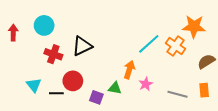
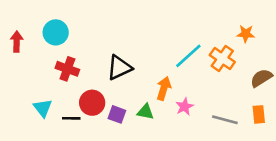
orange star: (194, 26) -> (246, 34), size x0.6
black triangle: (82, 46) -> (119, 68), moved
purple square: (96, 97) -> (117, 114), moved

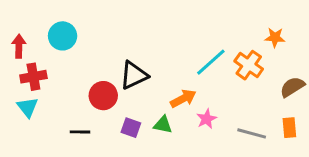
red cross: (67, 69) -> (33, 77), moved, turned -30
orange arrow: (164, 88) -> (183, 98), turned 45
red circle: (92, 103) -> (103, 96), moved
cyan triangle: (43, 108) -> (28, 107), moved

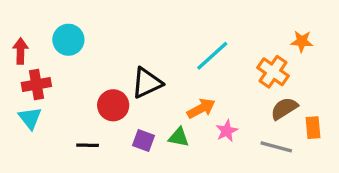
cyan line: (211, 62) -> (212, 56), moved
brown semicircle: (292, 87) -> (284, 108), moved
orange rectangle: (289, 128) -> (313, 128), moved

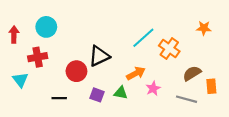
orange cross: (273, 72) -> (169, 49), moved
red cross: (36, 85) -> (38, 57), moved

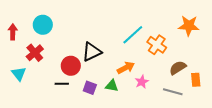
orange star: (204, 28) -> (189, 26), size x1.5
red cross: (38, 57) -> (35, 53), turned -30
black line: (59, 98) -> (62, 84), moved

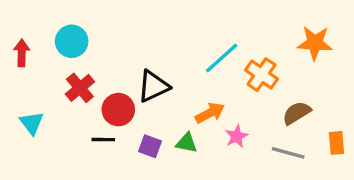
red cross: (35, 53) -> (80, 88), moved
orange rectangle: (196, 80) -> (337, 143), moved

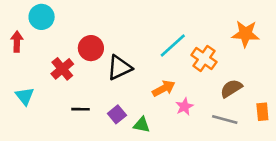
cyan circle: (72, 41) -> (42, 17), moved
red circle: (118, 110) -> (91, 48), moved
green triangle: (187, 143) -> (142, 125), moved
purple square: (150, 146) -> (117, 114), turned 30

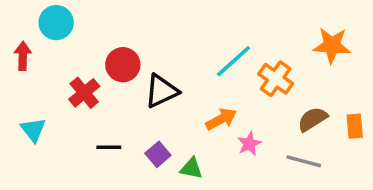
orange rectangle: (262, 112) -> (355, 126), moved

